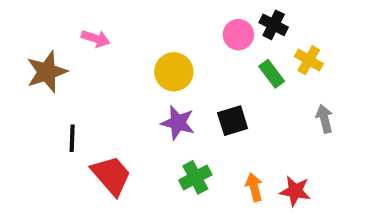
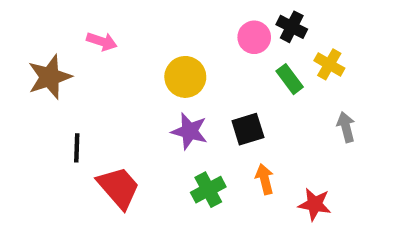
orange arrow: (254, 187) -> (265, 179), moved

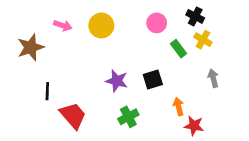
black cross: (292, 27) -> (195, 16), moved
yellow circle: (185, 77) -> (101, 25), moved
orange arrow: (265, 179) -> (179, 107), moved

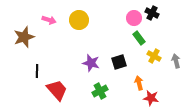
pink circle: (157, 23) -> (134, 18), moved
yellow cross: (203, 40) -> (154, 56), moved
gray arrow: (213, 78) -> (176, 61), moved

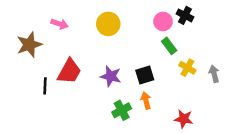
yellow circle: (79, 20) -> (108, 24), moved
orange arrow: (139, 83) -> (146, 101), moved
red trapezoid: (57, 90) -> (69, 71), moved, turned 70

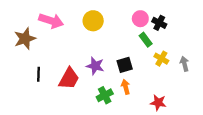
black cross: (185, 15) -> (159, 23), moved
pink arrow: (60, 24) -> (51, 21), size x1.6
red trapezoid: (69, 71) -> (69, 78), moved

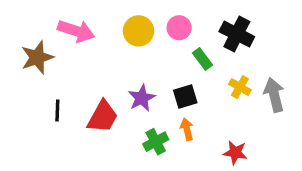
pink circle: (140, 19) -> (179, 28), moved
black cross: (159, 23) -> (237, 34), size x1.5
green rectangle: (146, 40) -> (202, 59), moved
gray arrow: (184, 64) -> (274, 95), size x1.5
purple star: (95, 66) -> (142, 98), turned 30

